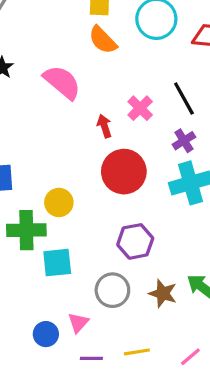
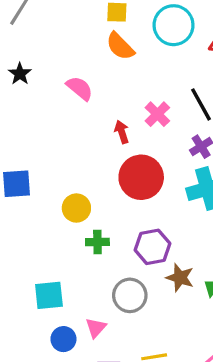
pink semicircle: (62, 82) -> (80, 88), size x0.7
green cross: (26, 230) -> (97, 242), moved, size x0.6
cyan square: (57, 263) -> (49, 295), moved
brown star: (163, 293) -> (180, 278), moved

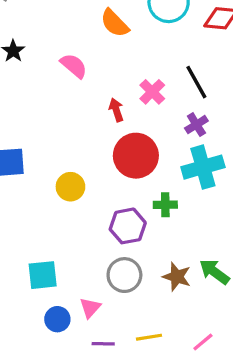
green cross: (97, 242) -> (165, 205), moved
purple hexagon: (152, 247) -> (128, 226), moved
brown star: (180, 278) -> (177, 277), moved

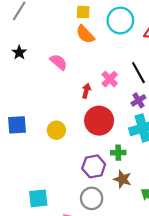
red arrow: (116, 110) -> (86, 91), turned 32
yellow circle: (70, 187) -> (56, 130), moved
brown star: (177, 277) -> (122, 179), moved

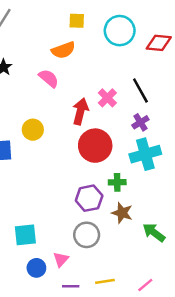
orange semicircle: (85, 34) -> (63, 50), moved, turned -66
red arrow: (86, 91) -> (80, 111), size x1.5
yellow circle: (56, 130) -> (33, 130), moved

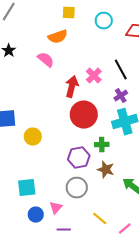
cyan circle: (120, 31) -> (104, 21), size x0.7
yellow circle: (33, 130) -> (33, 137), moved
yellow line: (105, 281) -> (100, 219), moved, turned 49

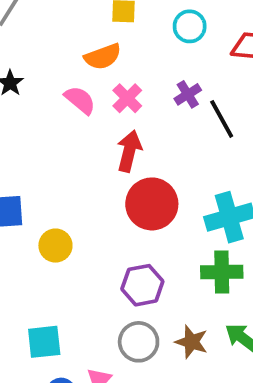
pink cross: (94, 76) -> (127, 98), moved
purple cross: (121, 96) -> (188, 94), moved
green cross: (102, 145) -> (222, 272), moved, size x1.5
brown star: (106, 170) -> (192, 342), moved

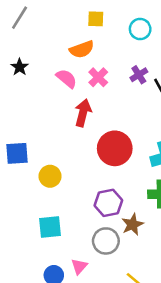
red arrow: (129, 151) -> (83, 113), moved
cyan square: (44, 342) -> (50, 227), moved
brown star: (192, 342) -> (133, 224), moved, turned 30

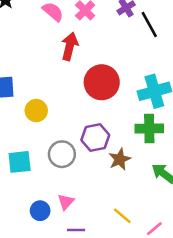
cyan square: (50, 227) -> (20, 162), moved
gray circle: (106, 241) -> (62, 154), moved

